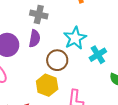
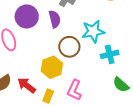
purple semicircle: (35, 38) -> (55, 19), turned -42

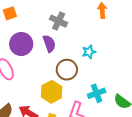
cyan star: (93, 31) -> (89, 52), size x0.6
cyan cross: (110, 54) -> (97, 93), moved

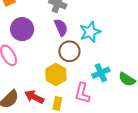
purple semicircle: (49, 44) -> (61, 27), moved
cyan star: (89, 52) -> (90, 32), size x1.5

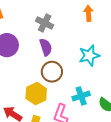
cyan star: (90, 32) -> (89, 55), moved

